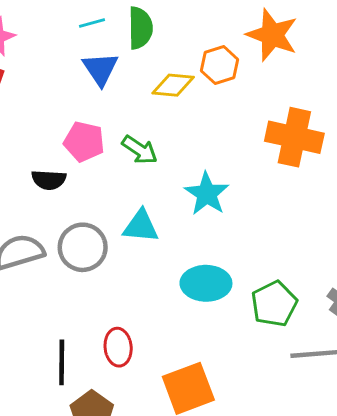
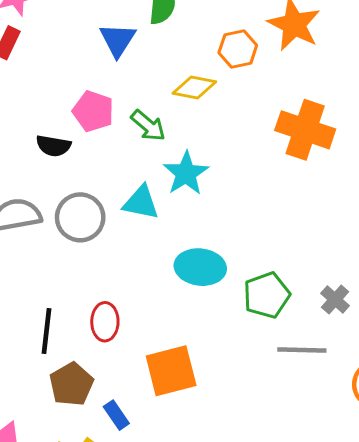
yellow diamond: (173, 85) -> (194, 88), moved
cyan star: (207, 194) -> (186, 173), moved

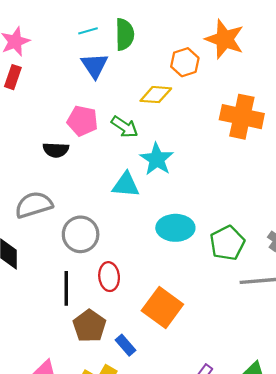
gray circle: (80, 217) -> (81, 234), moved
orange square: (171, 371) -> (162, 307), turned -33

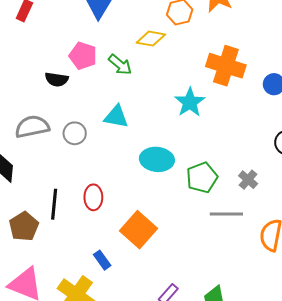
cyan star: (157, 159) -> (190, 102), moved
gray circle: (81, 234) -> (75, 133), moved, size x0.7
brown pentagon: (89, 326) -> (24, 226), moved

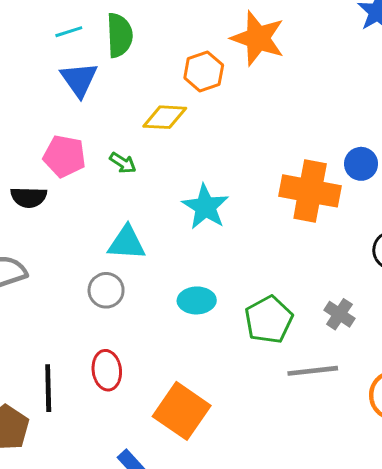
green arrow: (120, 65) -> (123, 163), size x0.7
orange cross: (226, 66) -> (310, 191), moved
cyan star: (190, 102) -> (205, 207), moved
gray circle: (75, 133) -> (106, 290), moved
cyan ellipse: (157, 159) -> (197, 300), size x0.7

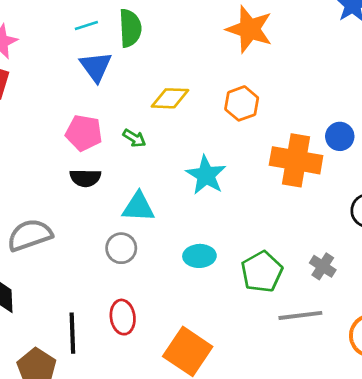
orange hexagon: (204, 72) -> (242, 103), moved
black semicircle: (29, 197) -> (85, 178), moved

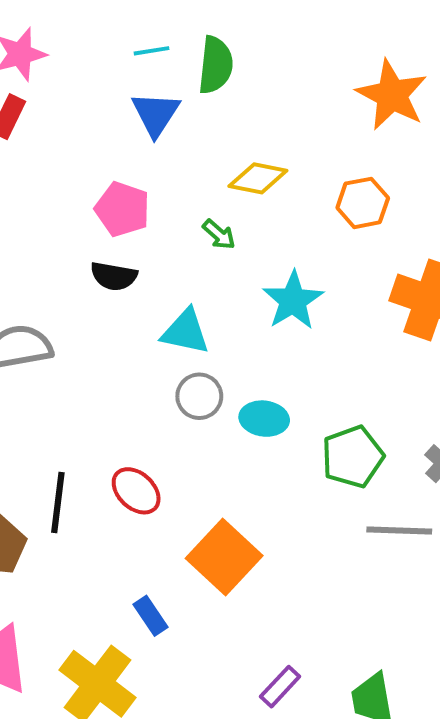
green arrow: (134, 138) -> (219, 234), moved
gray circle: (121, 248) -> (199, 396), moved
red ellipse: (123, 317) -> (136, 491), turned -48

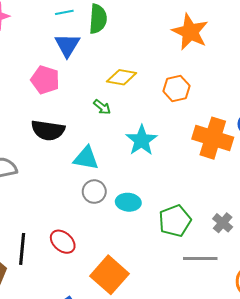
pink pentagon: (122, 209) -> (45, 80), moved
black semicircle: (114, 276) -> (48, 130), size x1.4

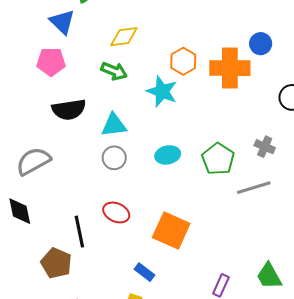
orange hexagon: (176, 89) -> (183, 61), moved
green arrow: (102, 107) -> (114, 71), size x1.4
gray circle: (94, 192) -> (114, 158), moved

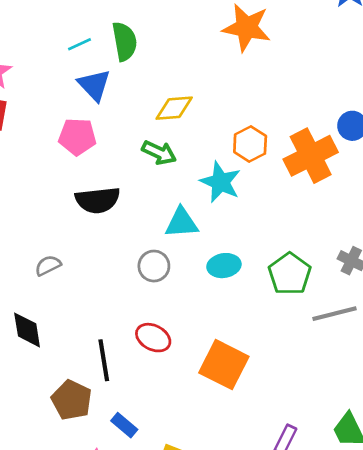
orange cross: (230, 68) -> (311, 156), turned -30
cyan triangle: (114, 125) -> (182, 223), moved
gray semicircle: (33, 161) -> (48, 265), size x0.6
blue rectangle: (145, 272) -> (124, 425), moved

